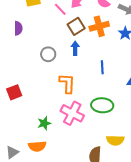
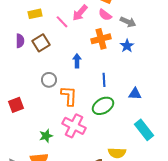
brown square: (76, 26) -> (41, 43), moved
gray circle: (48, 54) -> (49, 80), moved
green ellipse: (102, 105) -> (103, 106), moved, turned -35

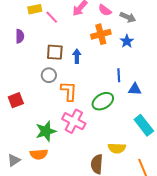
pink line: (62, 22) -> (52, 17), moved
brown square: (41, 43) -> (55, 52), moved, turned 36
blue line: (104, 80) -> (119, 75), moved
green star: (46, 136) -> (46, 131), size x1.5

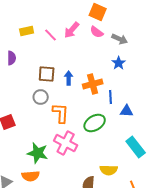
pink line: (52, 17) -> (51, 35), moved
orange cross: (101, 34) -> (93, 84), moved
green star: (46, 131) -> (38, 153), turned 30

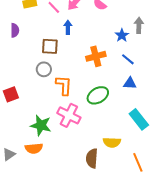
gray arrow: (120, 39) -> (139, 25), moved, turned -112
blue arrow: (69, 78) -> (68, 27), moved
blue line: (111, 97) -> (128, 59), moved, turned -48

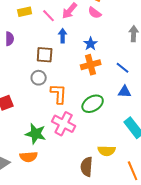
blue star: (122, 35) -> (91, 44), moved

